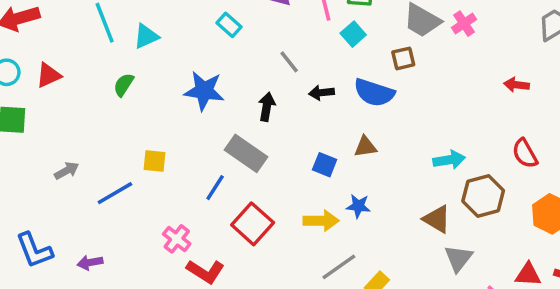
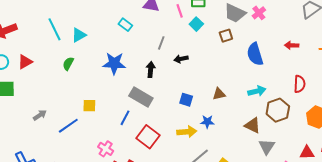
gray line: (289, 62) -> (161, 43), turned 64
blue semicircle: (374, 93) -> (255, 54), moved, turned 60
brown triangle: (365, 147) -> (219, 94), moved
red semicircle: (525, 153) -> (300, 84), turned -144

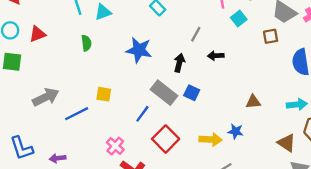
green semicircle: (68, 64) -> (86, 43), turned 136
blue square: (186, 100) -> (192, 93), moved
gray arrow: (40, 115) -> (46, 97), size x1.6

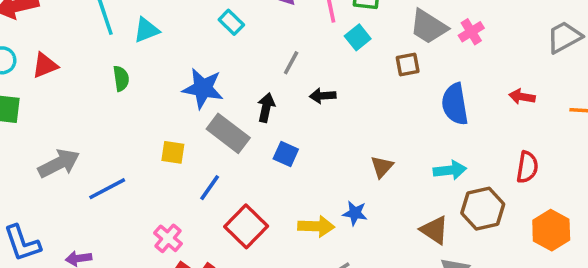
gray rectangle: (164, 93) -> (228, 133), moved
yellow square: (104, 94) -> (173, 152), moved
brown triangle: (253, 102) -> (382, 167), turned -42

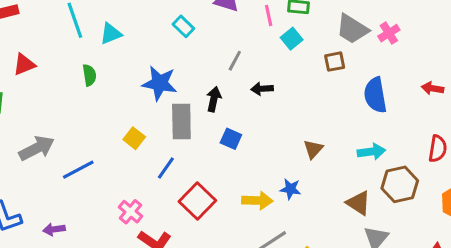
gray rectangle: (228, 133) -> (181, 122), turned 52
yellow square: (173, 152) -> (134, 138), turned 30

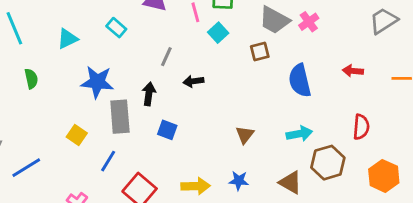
cyan triangle: (111, 34) -> (67, 39), moved
blue star: (290, 189) -> (239, 181), moved

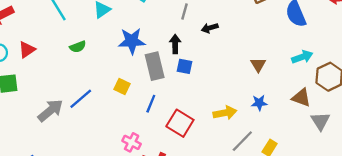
green semicircle: (31, 79) -> (78, 47), turned 91
blue square: (167, 130) -> (184, 66), moved
blue line: (26, 168) -> (81, 99), moved

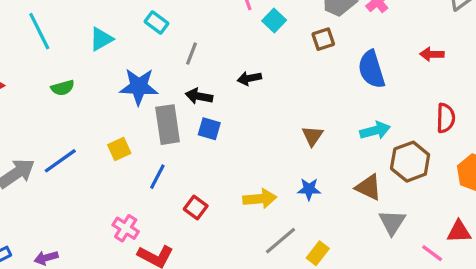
gray line: (185, 11) -> (192, 54), moved
black arrow: (175, 44) -> (199, 96), turned -84
yellow square: (122, 87) -> (119, 149), turned 35
red square: (180, 123) -> (196, 207), size x0.6

